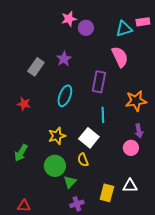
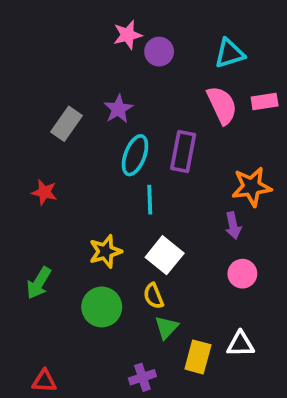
pink rectangle: (143, 22) -> (265, 102), moved
cyan ellipse: (65, 96) -> (135, 155), moved
cyan line: (103, 115) -> (150, 200), moved
purple arrow: (139, 131) -> (233, 226), moved
green triangle: (70, 182) -> (166, 327), moved

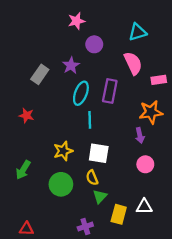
purple circle: (159, 52) -> (94, 44), moved
pink rectangle: (265, 102) -> (159, 80), moved
white square: (165, 255) -> (99, 153), turned -30

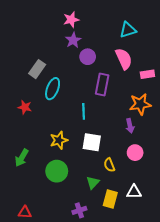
purple circle: (94, 44) -> (88, 57), moved
purple star: (71, 65) -> (73, 40), moved
cyan ellipse: (81, 93) -> (53, 89), moved
yellow semicircle: (92, 178) -> (109, 165), moved

